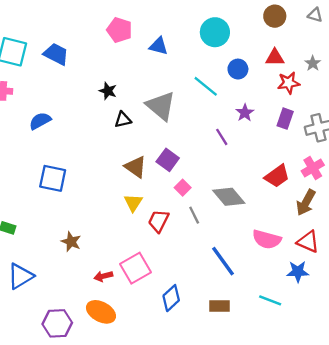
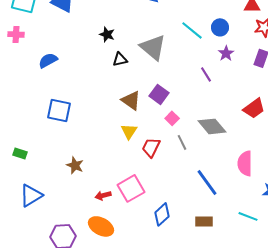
blue circle: (238, 69) -> (220, 27), moved
pink semicircle: (267, 239) -> (245, 163), turned 75

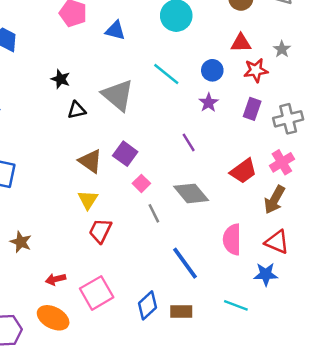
blue circle: (220, 27) -> (212, 70), moved
purple line: (206, 74) -> (189, 142), moved
red trapezoid: (151, 147) -> (100, 231), moved
pink square: (131, 188) -> (97, 293), moved
blue diamond: (162, 214) -> (148, 305), moved

